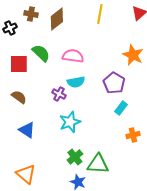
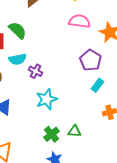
pink semicircle: (73, 56) -> (80, 21), moved
cyan semicircle: (76, 82) -> (18, 59), moved
green triangle: (98, 164) -> (75, 131), moved, size x0.6

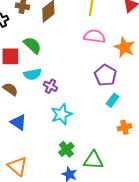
green triangle: (75, 131) -> (93, 160), moved, size x1.5

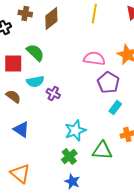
pink semicircle: (94, 36) -> (94, 58), moved
cyan star: (61, 114) -> (75, 130), moved
green triangle: (93, 160) -> (102, 150), moved

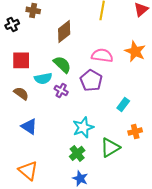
brown diamond: (51, 18) -> (64, 31), moved
green semicircle: (35, 52) -> (62, 64), moved
purple pentagon: (108, 82) -> (91, 80), moved
green triangle: (102, 150) -> (110, 147), turned -35

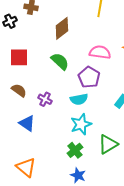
cyan semicircle: (43, 78) -> (79, 99), moved
purple cross: (61, 90) -> (45, 99), moved

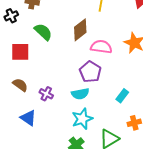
brown diamond: (62, 28) -> (80, 30), moved
green semicircle: (60, 61) -> (43, 32), moved

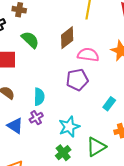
purple pentagon: (90, 72) -> (77, 80), turned 30
purple cross: (46, 94) -> (36, 118), moved, turned 32
cyan semicircle: (80, 94) -> (39, 97), moved, turned -78

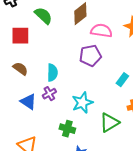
green cross: (63, 153) -> (67, 129), moved, turned -35

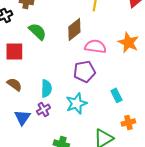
cyan rectangle: (122, 80) -> (116, 95), turned -64
blue triangle: (28, 102) -> (22, 117), turned 30
cyan star: (82, 103) -> (76, 103), moved

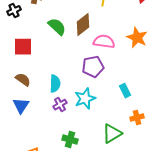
green semicircle: (37, 31) -> (57, 27), moved
purple cross: (43, 109) -> (60, 105), moved
blue triangle: (22, 117) -> (21, 106), moved

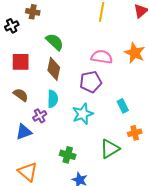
brown diamond: (83, 25) -> (54, 69), moved, turned -40
purple cross: (60, 105) -> (40, 116), moved
blue triangle: (21, 106) -> (24, 132), moved, turned 36

